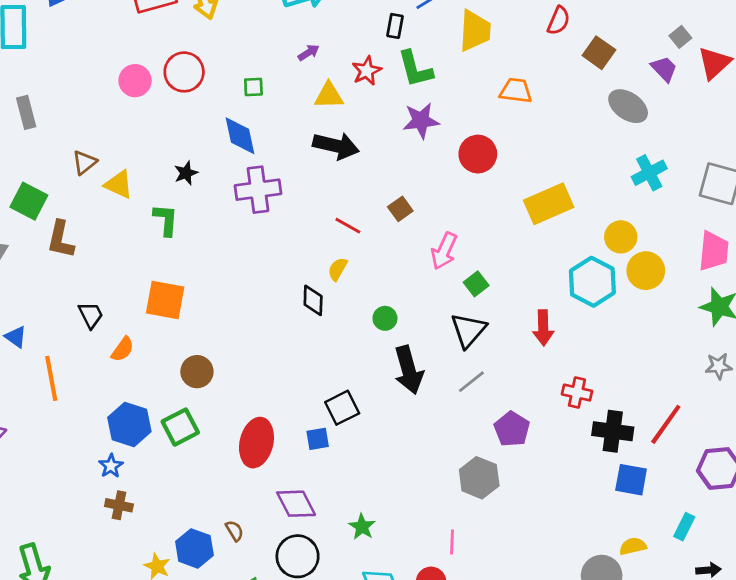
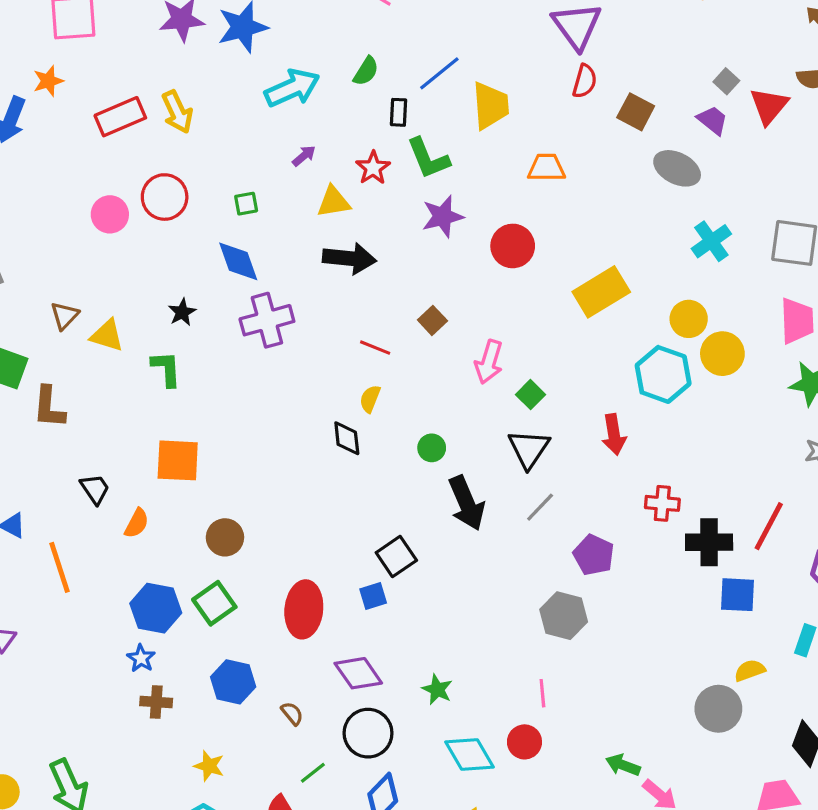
blue hexagon: (194, 548) -> (233, 682), moved

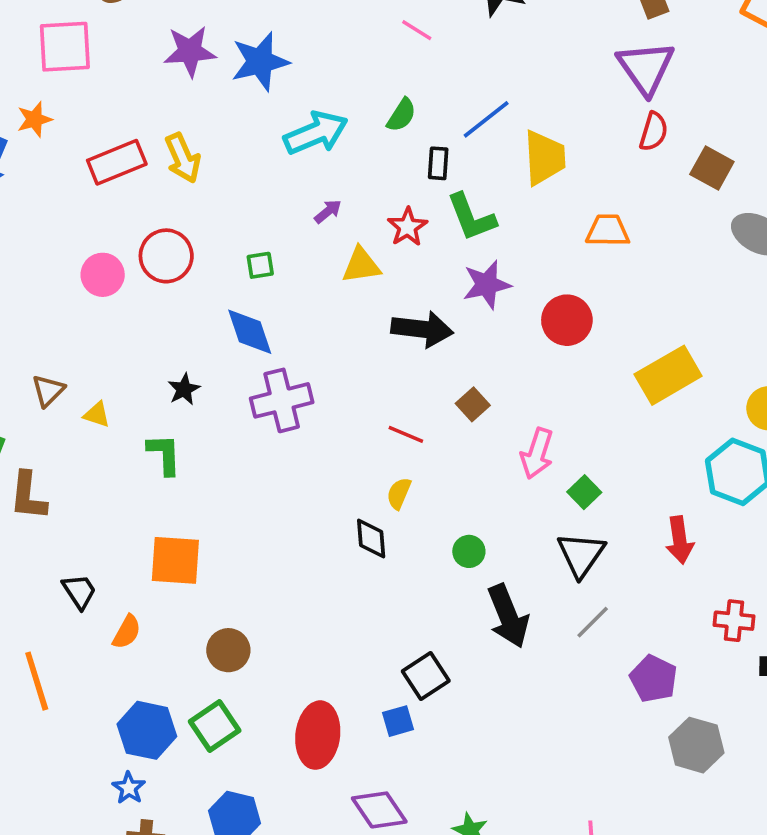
black arrow: (349, 258) -> (422, 329), moved
yellow triangle: (107, 336) -> (97, 415), size x0.7
gray hexagon: (564, 616) -> (696, 745), moved

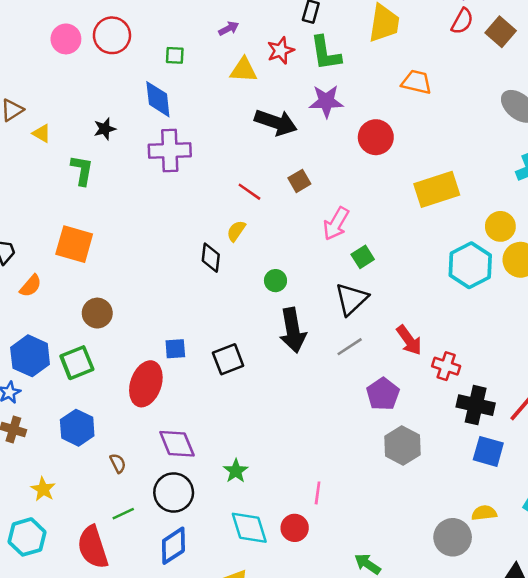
brown square: (712, 168) -> (501, 32), moved
red arrow: (680, 540) -> (409, 340), moved, turned -40
blue square: (398, 721) -> (175, 349), moved

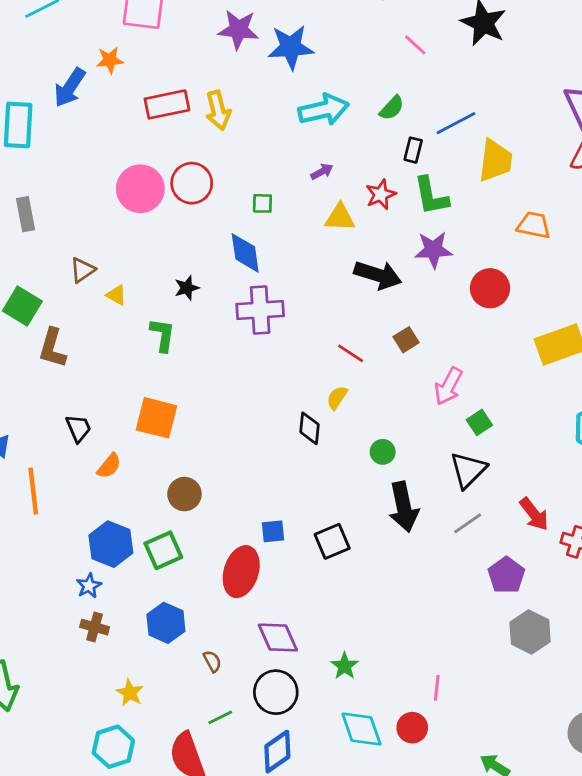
pink circle: (66, 39) -> (140, 189), size x1.4

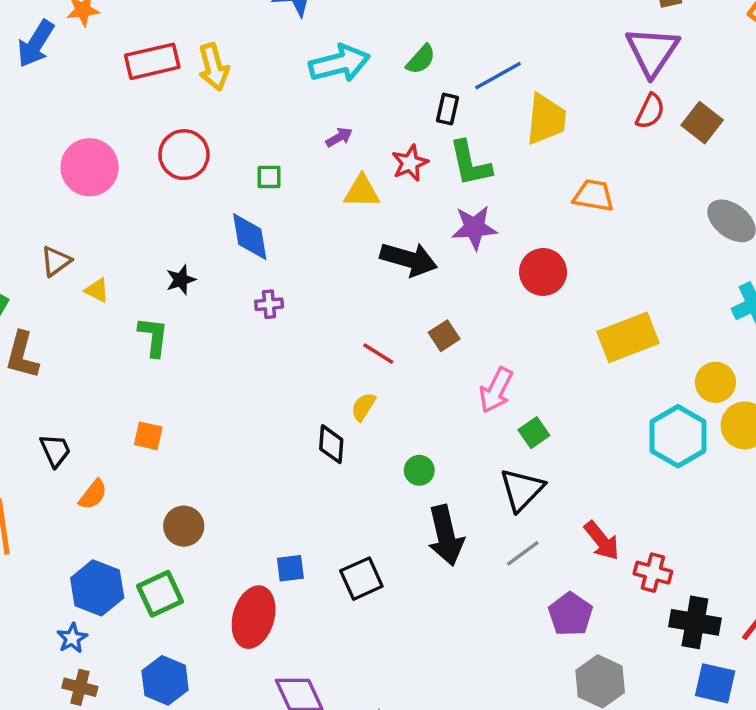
pink circle: (140, 189) -> (90, 167), moved
purple cross: (260, 310) -> (269, 304), size x0.5
orange square: (156, 418) -> (148, 436), size x0.6

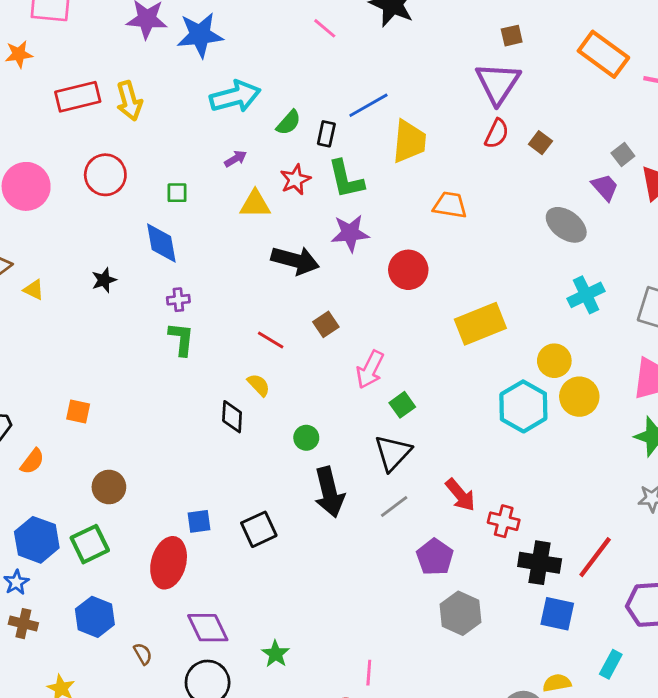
green semicircle: (421, 59) -> (289, 123), moved
brown square: (702, 123) -> (540, 143), size x0.7
green L-shape: (153, 337) -> (181, 339), moved
yellow semicircle: (363, 407) -> (259, 385), turned 105

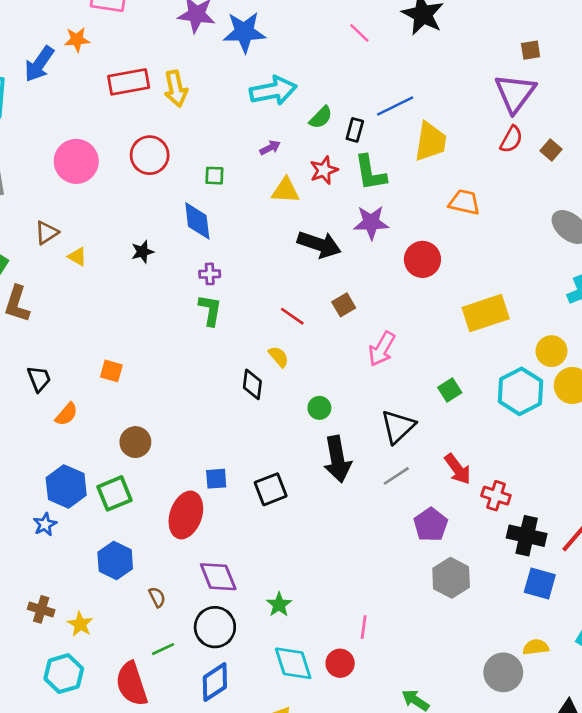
green square: (402, 405) -> (450, 390), moved
brown cross: (23, 624) -> (41, 609), moved

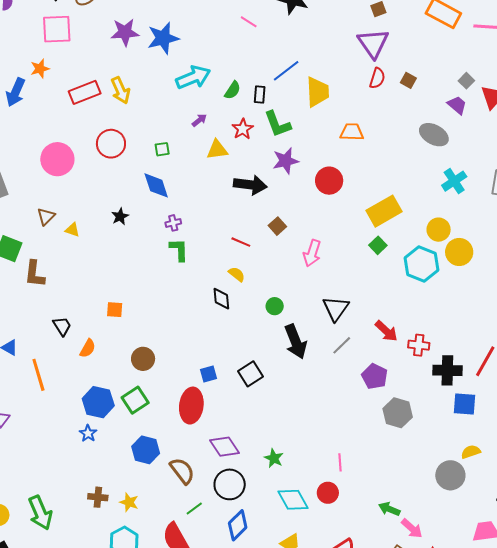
green square: (450, 390) -> (378, 245), moved
brown semicircle: (157, 597) -> (182, 471), size x1.8

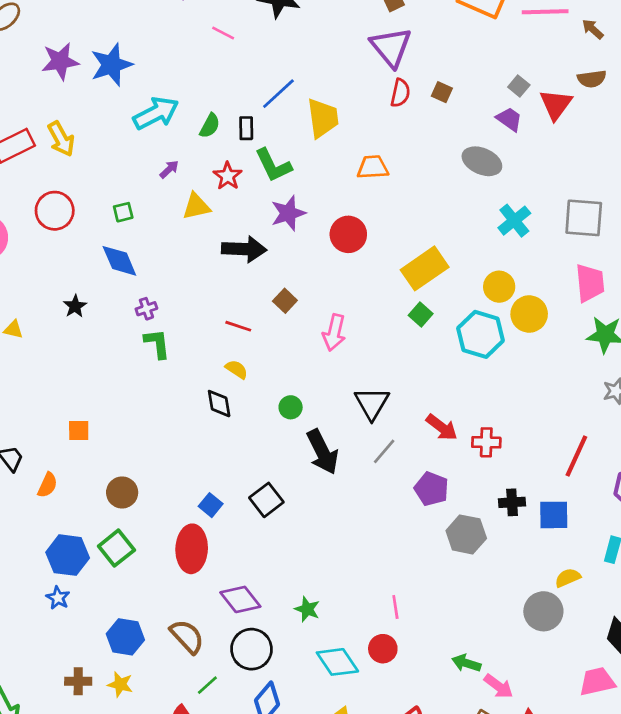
black cross: (447, 370) -> (512, 502), moved, size x0.7
blue square: (208, 374) -> (211, 505), turned -30
blue hexagon: (146, 450) -> (125, 637), moved

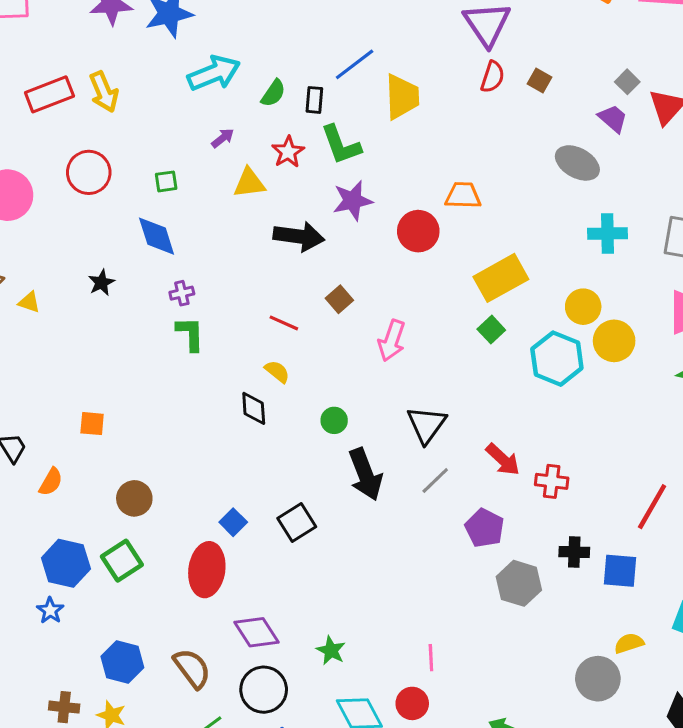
orange trapezoid: (373, 167) -> (463, 195), moved
cyan cross: (514, 221) -> (607, 234), turned 32

